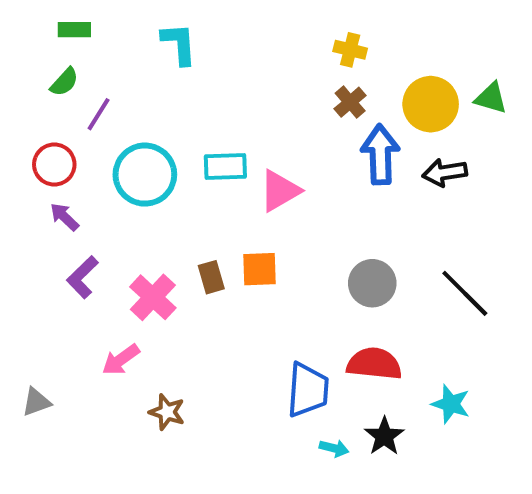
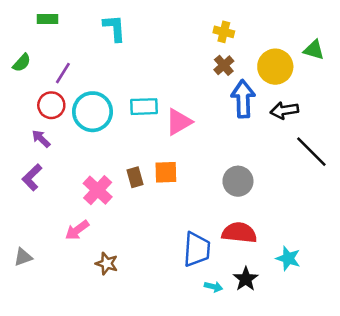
green semicircle: (64, 82) -> (22, 63), moved
green triangle: (491, 98) -> (314, 50), moved
red circle: (54, 164) -> (51, 105), moved
purple L-shape: (82, 277) -> (32, 177), moved
black line: (465, 293) -> (311, 152), moved

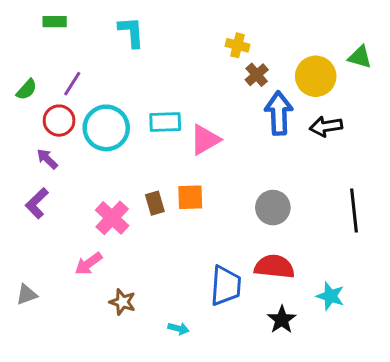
yellow cross: (224, 32) -> (237, 45), moved
green semicircle: (22, 63) -> (27, 90), moved
black line: (311, 152) -> (354, 210), moved, turned 39
cyan arrow: (214, 287) -> (178, 328), moved

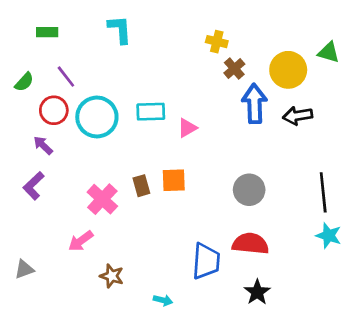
green rectangle: (55, 22) -> (47, 32), moved
purple line: (72, 84) -> (66, 77), turned -70
pink triangle: (205, 140) -> (187, 128), size x0.7
cyan star: (330, 296) -> (329, 236), moved

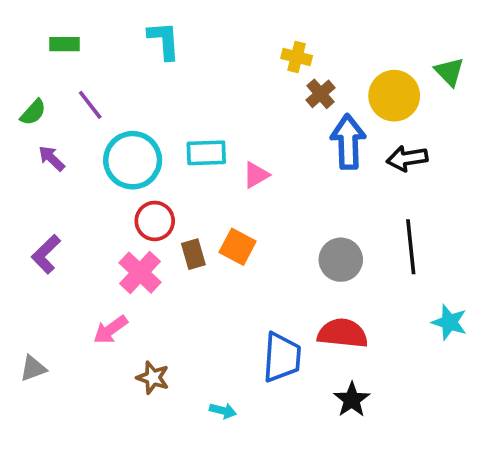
green triangle: (329, 52) -> (449, 72), turned 30
red circle: (54, 110) -> (155, 221), moved
purple arrow: (43, 145) -> (52, 158), moved
orange square: (174, 180) -> (238, 247), turned 30
black line: (323, 192) -> (411, 247), moved

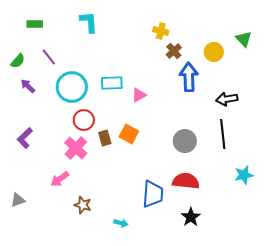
yellow circle: (394, 96) -> (214, 52), size x0.7
black arrow: (407, 158) -> (227, 99), moved
cyan star: (449, 322) -> (244, 175), turned -30

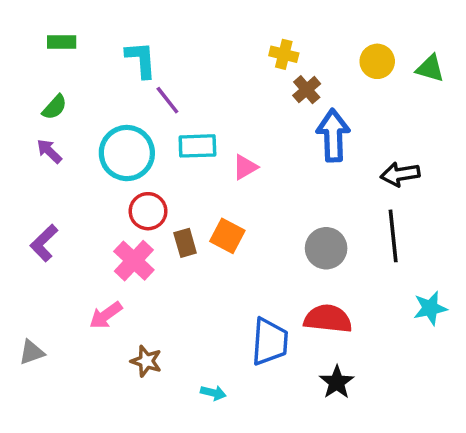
cyan L-shape: (89, 22) -> (141, 60), moved
green triangle: (244, 39) -> (430, 68), turned -30
yellow circle: (214, 52) -> (377, 61), moved
purple line: (49, 57) -> (167, 100), moved
green semicircle: (18, 61) -> (55, 107), moved

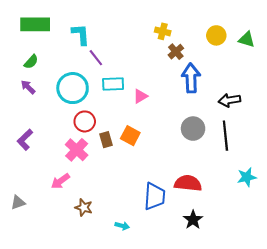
green rectangle: (62, 42) -> (35, 24), size x1.8
gray circle: (326, 248) -> (193, 129), moved

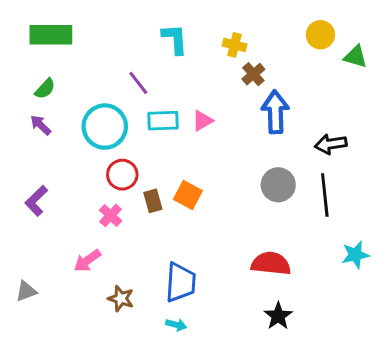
cyan L-shape: (81, 34) -> (175, 39), moved
yellow circle: (216, 35) -> (320, 35), moved
pink triangle: (140, 96) -> (202, 121), moved
pink cross: (77, 150) -> (111, 215), size x0.7
blue trapezoid: (155, 196) -> (181, 282), moved

